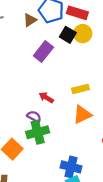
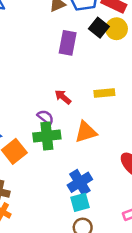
purple rectangle: (43, 52) -> (68, 43), turned -36
orange triangle: (82, 115) -> (86, 132), moved
blue cross: (71, 167) -> (80, 182), turned 36

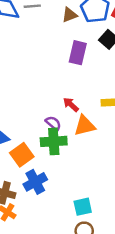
orange triangle: (86, 132) -> (85, 126), moved
blue cross: (80, 182) -> (35, 182), moved

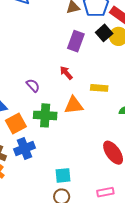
red arrow: (71, 105) -> (66, 73), moved
purple semicircle: (53, 123) -> (33, 85), moved

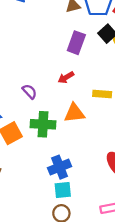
red arrow: (66, 73) -> (66, 77), turned -80
blue cross: (25, 149) -> (60, 167), moved

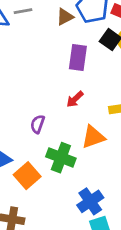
purple semicircle: (30, 92) -> (38, 124), turned -105
green cross: (43, 124) -> (61, 158), turned 30

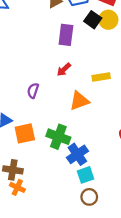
green cross: (61, 158) -> (58, 137), moved
orange square: (27, 176) -> (25, 133), turned 30

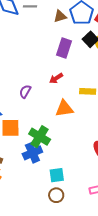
blue cross: (77, 154) -> (32, 153), moved

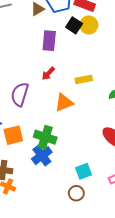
purple semicircle: (25, 91) -> (20, 94), size x1.6
cyan square: (57, 175) -> (84, 171), moved

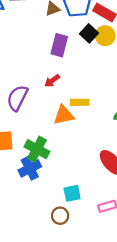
yellow rectangle: (84, 79) -> (80, 102), moved

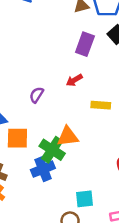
purple semicircle: (17, 98) -> (37, 95), size x0.6
orange triangle: (64, 115) -> (68, 136), moved

